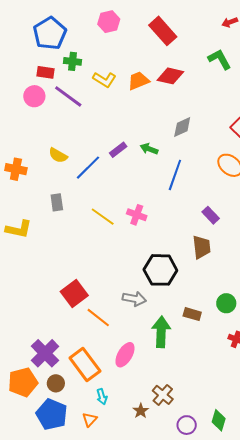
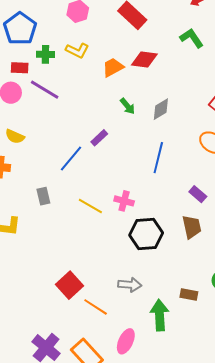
yellow L-shape: (104, 80) -> (77, 51), moved
green arrow: (149, 149) -> (128, 106), moved, turned -144
yellow semicircle: (58, 155) -> (15, 137), moved
black hexagon: (160, 270) -> (146, 234), moved

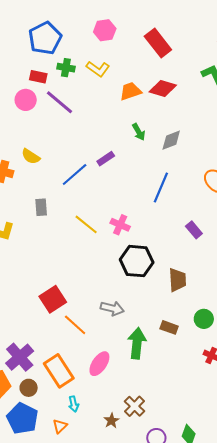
yellow semicircle: (15, 137) -> (31, 156), moved
brown trapezoid: (192, 227) -> (177, 280), moved

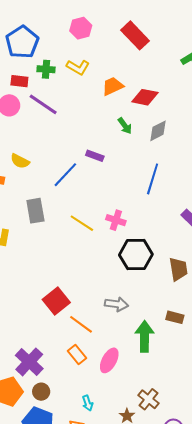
red diamond: (163, 88) -> (145, 97), moved
purple rectangle: (106, 159) -> (95, 156), turned 60
gray rectangle: (41, 207) -> (35, 211), size x1.4
orange rectangle: (59, 371) -> (77, 354), moved, size x0.6

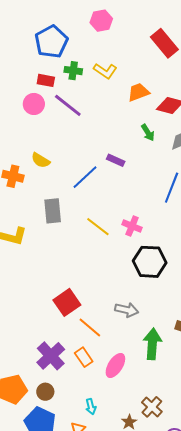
pink hexagon: (81, 28) -> (101, 21), moved
purple cross: (29, 362) -> (51, 356), moved

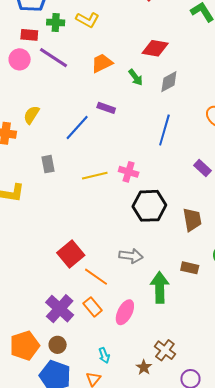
orange trapezoid: (138, 92) -> (102, 63), moved
yellow semicircle: (41, 160) -> (31, 115), turned 96
gray rectangle: (53, 211) -> (48, 164), size x0.7
yellow line: (98, 227) -> (95, 176), turned -45

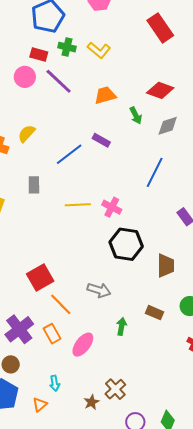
green arrow: (160, 287) -> (121, 326), size x0.6

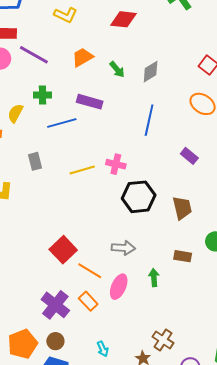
green cross: (67, 47) -> (43, 95), moved
red diamond: (160, 90) -> (123, 19), moved
purple rectangle: (101, 140) -> (90, 102), size x1.4
blue line: (69, 154) -> (62, 123), turned 36
pink ellipse: (83, 345) -> (119, 287), moved

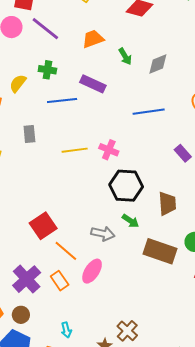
blue line: (149, 120) -> (149, 112), turned 60
brown rectangle: (183, 256) -> (160, 251), size x1.8
green arrow: (154, 278) -> (130, 221), moved, turned 120

